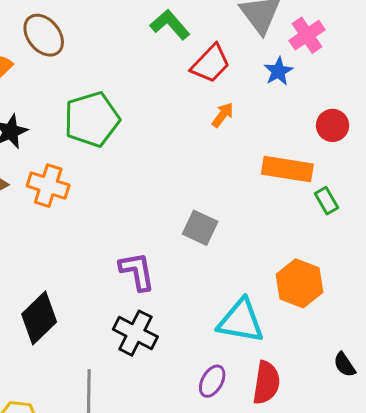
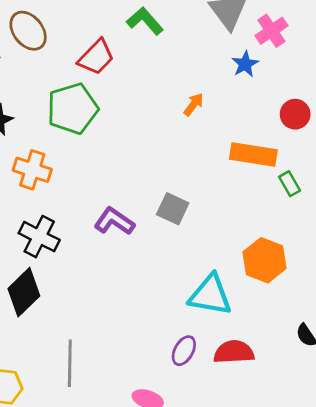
red trapezoid: (211, 64) -> (96, 57), moved
purple L-shape: (137, 271) -> (114, 221), moved, turned -45
black cross: (135, 333) -> (39, 237), moved
red semicircle: (266, 383) -> (234, 352), turned -102

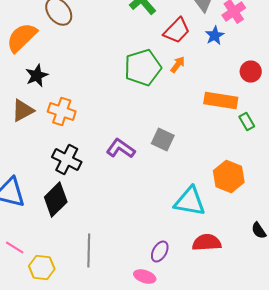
red trapezoid: (96, 57) -> (177, 30), moved
green pentagon: (73, 109) -> (143, 68), moved
purple ellipse: (184, 351) -> (160, 252), moved

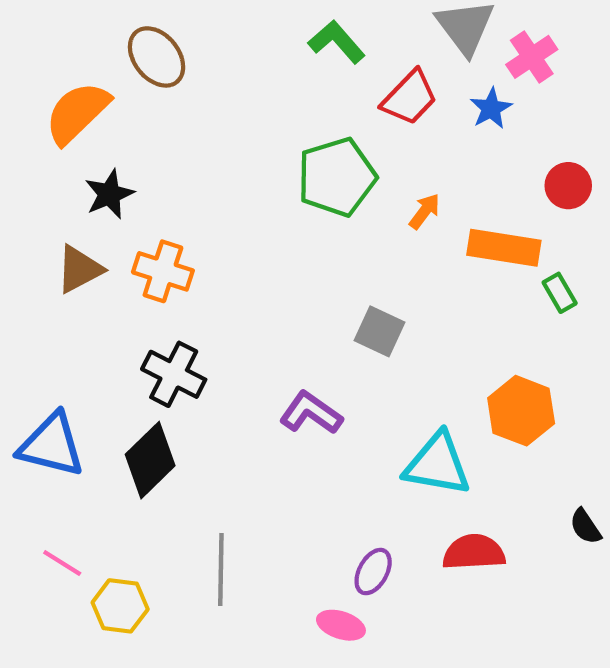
orange arrow: (178, 64) -> (425, 211), moved
purple L-shape: (121, 148) -> (311, 413), moved

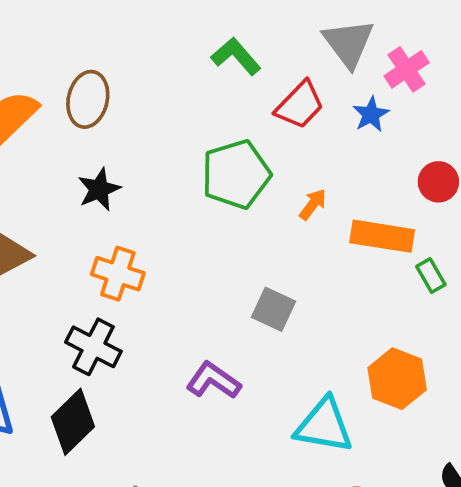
brown ellipse: (157, 57) -> (88, 99), moved, turned 52
black star: (109, 194) -> (99, 189), moved
orange cross: (163, 271) -> (118, 274), moved

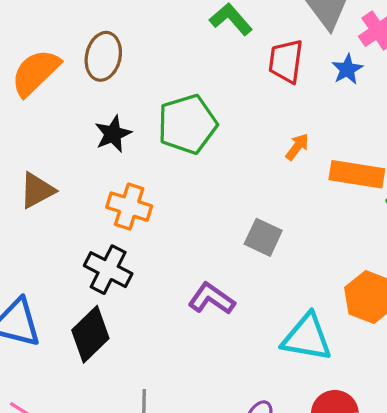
red trapezoid: (300, 105) -> (286, 61), turned 144
green pentagon: (236, 174) -> (187, 124), moved

